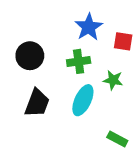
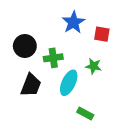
green cross: (79, 61) -> (53, 58), moved
green rectangle: (117, 139) -> (85, 114), moved

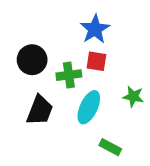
red square: (102, 34) -> (96, 61), moved
green star: (94, 66) -> (133, 97), moved

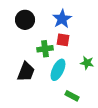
black circle: (32, 60) -> (25, 20), moved

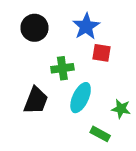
red square: (63, 40) -> (102, 53), moved
green star: (87, 63) -> (121, 109), moved

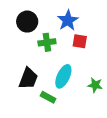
green cross: (62, 68) -> (47, 42), moved
green rectangle: (100, 134) -> (48, 97), moved

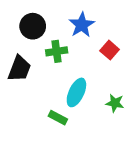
red square: (80, 41) -> (110, 50), moved, turned 32
black trapezoid: (28, 79) -> (19, 69), moved

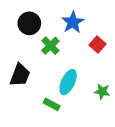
green cross: (57, 51) -> (50, 46), turned -36
black trapezoid: (19, 69) -> (20, 75), moved

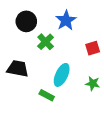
red square: (97, 45) -> (93, 48), moved, turned 32
black trapezoid: (20, 75) -> (18, 69), turned -100

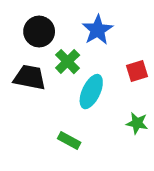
black trapezoid: (18, 69) -> (30, 77), moved
cyan ellipse: (62, 75) -> (91, 92), moved

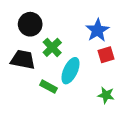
blue star: (98, 30) -> (97, 30), moved
green rectangle: (69, 141) -> (48, 87), moved

